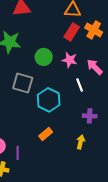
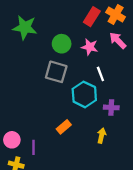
pink arrow: (95, 67) -> (118, 40), moved
gray square: (23, 83) -> (56, 72), moved
cyan hexagon: (49, 100) -> (84, 94), moved

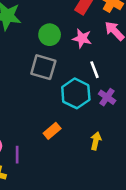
purple cross: (111, 107) -> (107, 97), moved, turned 32

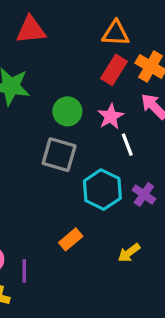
pink star: (82, 38) -> (111, 116), turned 30
white line: (95, 70) -> (127, 145), moved
yellow arrow: (96, 141) -> (129, 253), turned -140

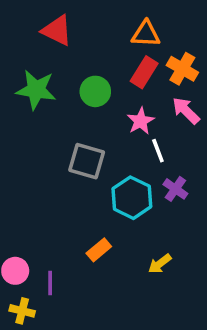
red triangle: (31, 30) -> (57, 30), turned 32
green circle: (67, 111) -> (95, 91), moved
purple cross: (144, 195) -> (175, 189), moved

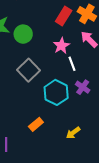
green circle: (95, 91) -> (23, 34), moved
gray square: (87, 161) -> (28, 70), turned 30

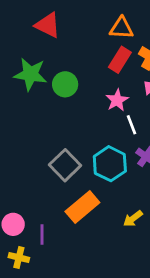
gray square: (28, 70) -> (65, 165), moved
orange rectangle: (36, 124) -> (82, 207), size x1.6

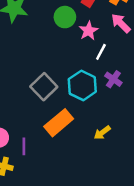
green circle: (65, 84) -> (65, 17), moved
white line: (131, 125) -> (101, 52), turned 49

